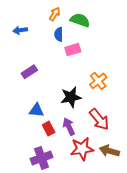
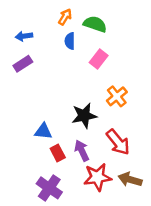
pink rectangle: (73, 50) -> (99, 59), moved, turned -35
purple rectangle: (29, 72) -> (23, 64), moved
purple cross: (41, 158) -> (49, 188), turned -35

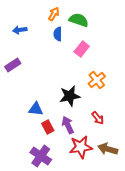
purple rectangle: (23, 64) -> (13, 65), moved
red arrow: (118, 142) -> (98, 118), size x0.6

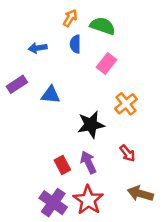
blue arrow: (20, 30) -> (38, 48), moved
blue triangle: (36, 109) -> (51, 95), moved
red star: (81, 147) -> (88, 200), moved, turned -30

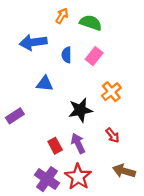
blue semicircle: (75, 44) -> (67, 55), moved
blue arrow: (38, 48) -> (33, 42), size x1.6
purple rectangle: (17, 84) -> (15, 116), moved

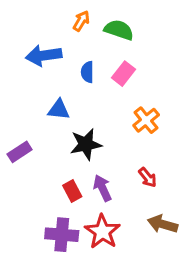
black star: (80, 110) -> (86, 144), moved
purple cross: (47, 179) -> (62, 235), turned -30

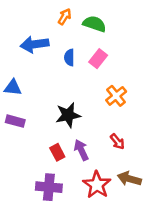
blue triangle: (59, 110) -> (13, 87), moved
purple rectangle: (20, 152) -> (15, 121), turned 48
red star: (102, 232) -> (97, 185), moved

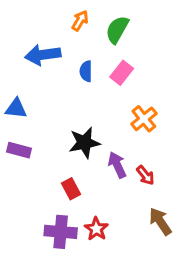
green semicircle: (94, 24) -> (117, 30), turned -80
purple arrow: (81, 150) -> (117, 165), moved
brown arrow: (129, 179) -> (160, 221), turned 40
red star: (97, 185) -> (96, 229), moved, size x0.7

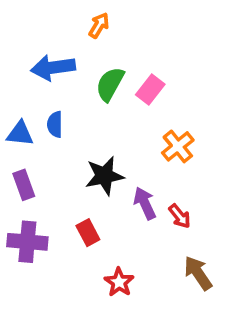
green semicircle: (117, 30) -> (110, 84), moved
blue semicircle: (86, 71) -> (55, 124), moved
purple rectangle: (19, 150) -> (24, 185), turned 55
purple cross: (61, 232) -> (27, 242), moved

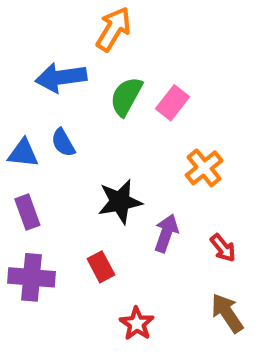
orange arrow: (99, 25) -> (114, 29), size x1.5
blue semicircle: (55, 124) -> (63, 143), turned -30
purple arrow: (145, 203) -> (166, 233), turned 44
red arrow: (180, 216) -> (223, 248), moved

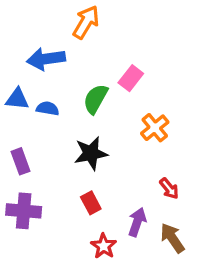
green semicircle: (126, 96) -> (96, 99), moved
blue semicircle: (63, 143) -> (48, 109), turned 130
blue triangle: (23, 153) -> (17, 99), moved
purple arrow: (166, 233) -> (137, 222), moved
red rectangle: (101, 267) -> (91, 203), moved

